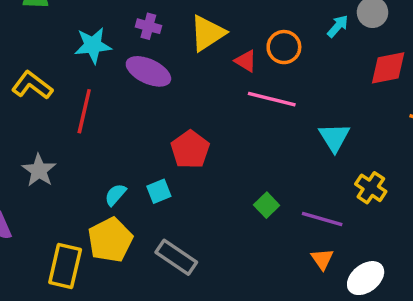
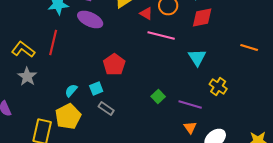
red diamond: (388, 68) -> (202, 18), moved
yellow L-shape: (32, 85) -> (23, 50), moved
gray rectangle: (176, 257) -> (106, 108), moved, size x0.7

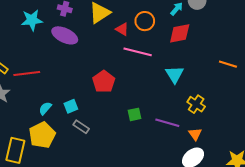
red line: (53, 42) -> (27, 73), moved, turned 70
red pentagon: (114, 64) -> (104, 82), moved
green square: (158, 96) -> (134, 114), turned 32
orange triangle: (190, 128) -> (195, 134), moved

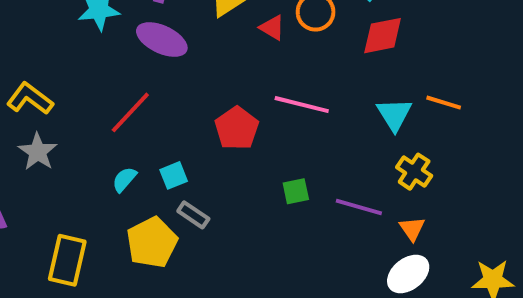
pink line: (138, 52) -> (302, 105), moved
orange line: (228, 64) -> (444, 103), moved
red line: (27, 73) -> (130, 112), moved, turned -40
cyan triangle: (175, 74) -> (394, 114), moved
yellow pentagon: (42, 135) -> (152, 242), moved

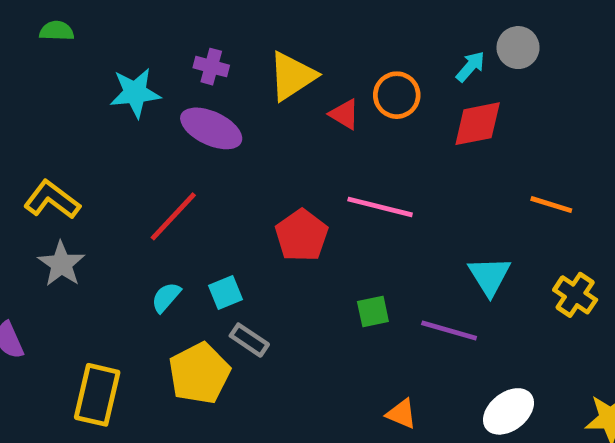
cyan triangle: (394, 114) -> (489, 276), moved
yellow cross: (414, 172) -> (575, 295), moved
orange triangle: (412, 229) -> (401, 414), moved, turned -32

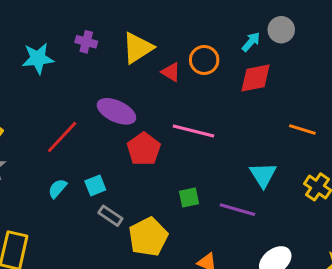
purple ellipse: (211, 128) -> (116, 111), moved
yellow pentagon: (199, 373) -> (148, 237), moved

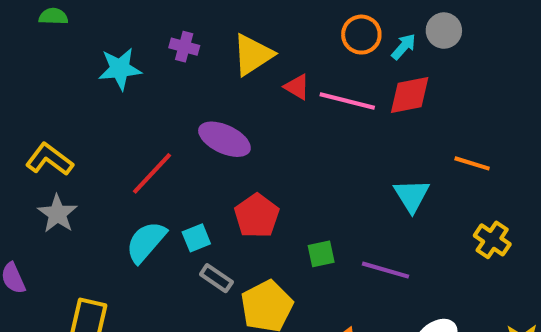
orange circle: (204, 60) -> (361, 35), moved
pink line: (194, 131) -> (347, 101), moved
red pentagon: (144, 149) -> (257, 216), moved
cyan triangle: (263, 175) -> (412, 196), moved
cyan semicircle: (58, 188) -> (146, 242), size x1.6

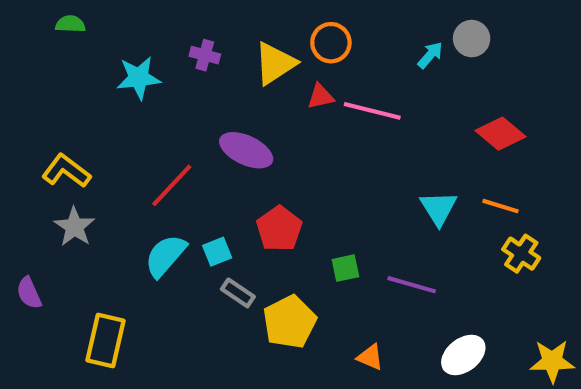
orange circle: (361, 35) -> (331, 43), moved
red triangle: (297, 87) -> (321, 96), turned -44
red diamond: (410, 95) -> (501, 134), moved, turned 51
orange line: (472, 163) -> (501, 206), moved

